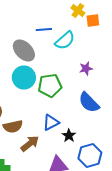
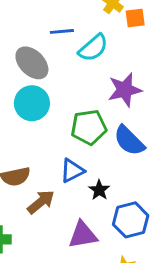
purple star: (86, 68) -> (125, 90), size x1.6
green pentagon: (50, 86) -> (89, 127), moved

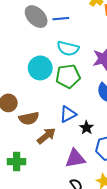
cyan semicircle: (93, 48) -> (68, 48), moved, turned 55
gray ellipse: (32, 63) -> (36, 17), moved
green pentagon: (89, 127) -> (68, 76), moved

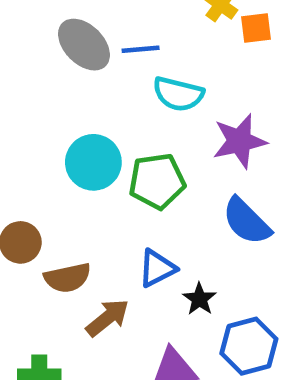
cyan semicircle: (68, 48) -> (178, 94), moved

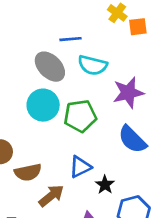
gray ellipse: (84, 45) -> (50, 67), moved

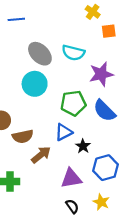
orange square: (138, 27) -> (109, 31), moved
blue line: (71, 39) -> (16, 19), moved
green pentagon: (80, 116) -> (73, 103), moved

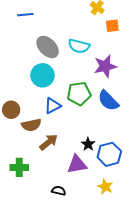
blue triangle: (64, 132) -> (53, 106), moved
black star: (83, 146) -> (88, 144), moved
black semicircle: (72, 206) -> (59, 191), moved, turned -40

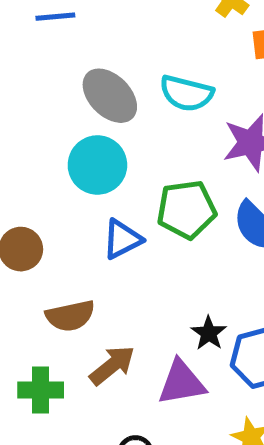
brown semicircle: (31, 125) -> (70, 316), moved
brown arrow: (49, 142) -> (112, 365), moved

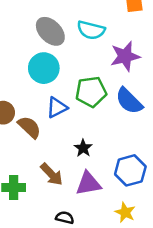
brown semicircle: (70, 316) -> (29, 127), moved, turned -125
black star: (209, 333) -> (83, 148), moved
brown arrow: (112, 365) -> (52, 174), turned 85

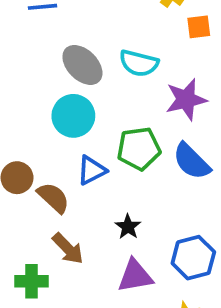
brown arrow: (52, 174) -> (68, 249), moved

